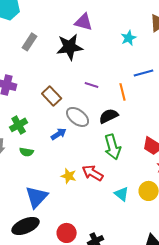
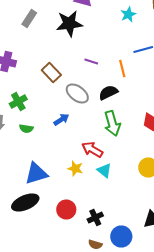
blue arrow: (59, 134) -> (61, 120), moved
yellow star: (69, 176) -> (75, 168), moved
cyan triangle: (122, 194) -> (104, 170), moved
blue triangle: (37, 197) -> (36, 174), turned 30

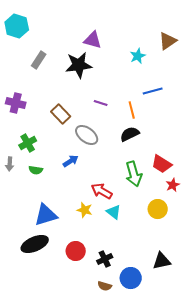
black semicircle: (108, 92) -> (130, 134), moved
green arrow: (112, 124) -> (134, 174), moved

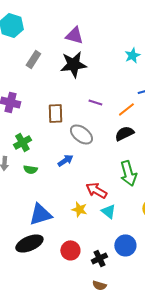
purple triangle: (93, 40) -> (74, 35), moved
orange line: (132, 110) -> (126, 109), turned 66
brown rectangle: (61, 114) -> (55, 113), turned 42
blue circle: (131, 278) -> (125, 245), moved

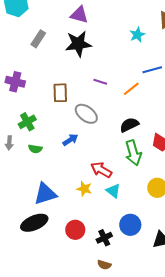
black semicircle: (124, 133) -> (129, 125), moved

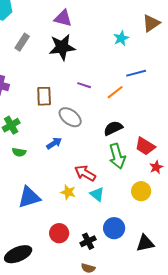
black ellipse: (34, 223) -> (18, 254), moved

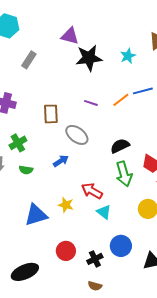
black star: (62, 47) -> (89, 58), moved
orange line: (115, 92) -> (121, 100), moved
yellow star: (68, 192) -> (66, 205), moved

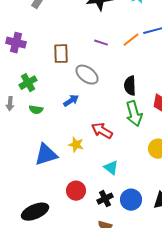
black semicircle: (120, 146) -> (130, 86), turned -66
cyan triangle: (104, 212) -> (111, 168), moved
blue circle: (121, 246) -> (131, 200), moved

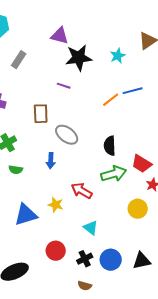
purple line: (101, 43) -> (64, 86), moved
blue arrow: (71, 101) -> (51, 161), turned 126
green arrow: (134, 114) -> (114, 174), turned -90

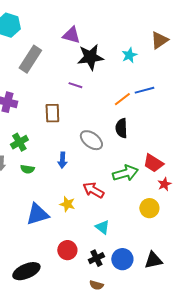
gray rectangle: (19, 60) -> (30, 59), size x1.5
gray ellipse: (67, 135) -> (91, 140), moved
black semicircle: (110, 146) -> (121, 128), moved

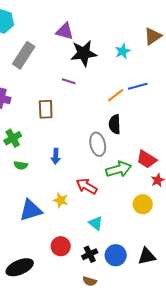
gray ellipse: (91, 140) -> (98, 144), moved, turned 40

